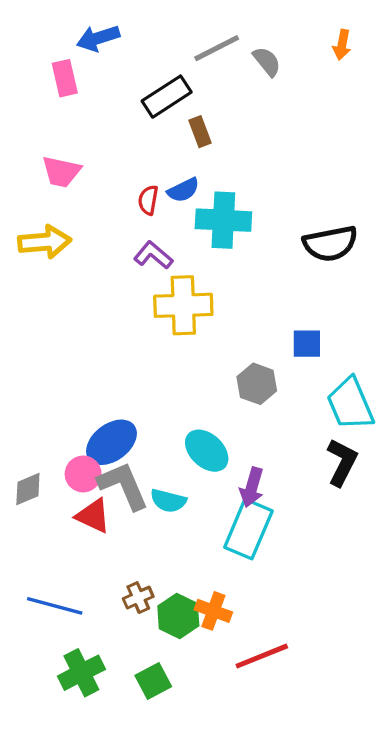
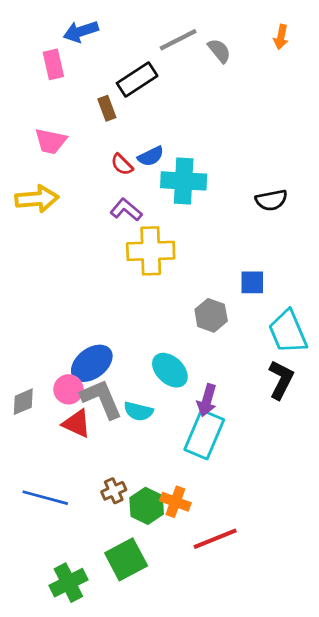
brown rectangle: (200, 132) -> (107, 108), moved
red semicircle: (148, 200) -> (122, 165), turned -55
black semicircle: (330, 244) -> (271, 200), size x0.7
green cross: (81, 673) -> (68, 583), moved
green square: (153, 681) -> (126, 559), size x1.4

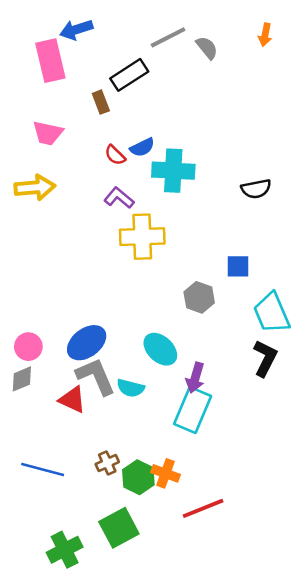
pink rectangle: (53, 64) -> (50, 61), size x1.5
pink circle: (68, 389) -> (28, 347), moved

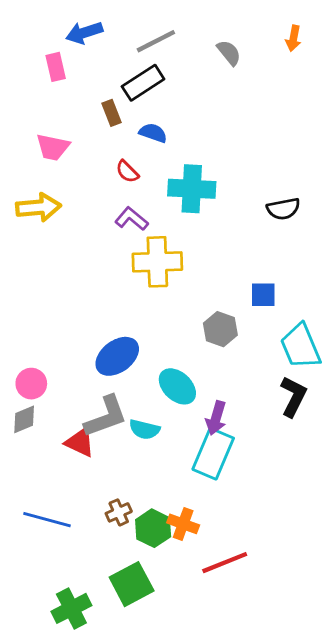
gray line: (168, 37) -> (156, 41), moved
pink rectangle: (50, 61) -> (56, 67), size x0.6
blue semicircle: (142, 147) -> (153, 133), moved, turned -135
blue ellipse: (87, 343) -> (117, 356), moved
gray L-shape: (96, 376) -> (106, 416), turned 93

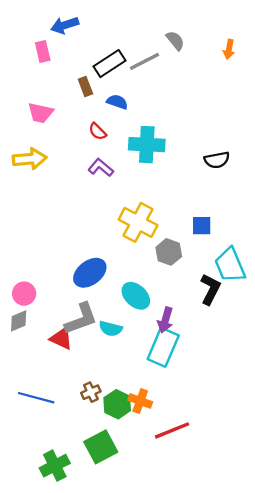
orange arrow: (293, 38) -> (229, 49), moved
gray line: (156, 41) -> (145, 61), moved
yellow cross: (157, 262) -> (138, 222), moved, turned 30
black L-shape: (293, 396) -> (210, 289), moved

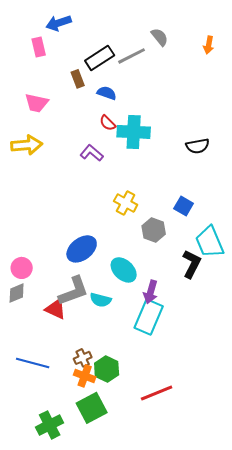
red semicircle: (97, 131) -> (108, 123), moved
yellow cross: (138, 222) -> (126, 203), size x0.7
blue square: (202, 226) -> (184, 206), turned 30
orange cross: (140, 401) -> (85, 376), moved

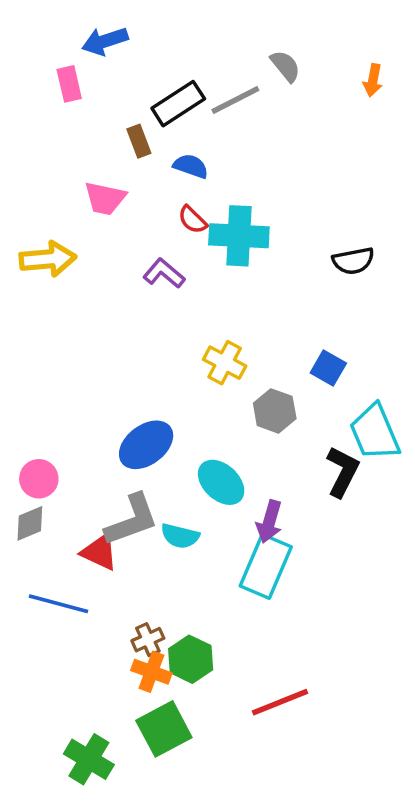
pink trapezoid: (37, 103) -> (105, 198), moved
blue line: (33, 363) -> (58, 604), moved
green cross: (50, 425) -> (89, 759), turned -32

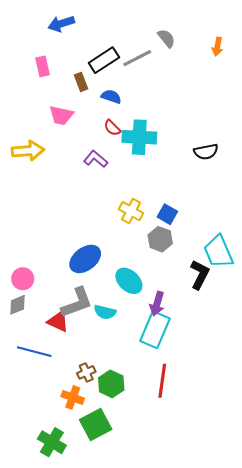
pink rectangle: (69, 84) -> (43, 66), moved
blue square: (328, 368) -> (167, 214), moved
orange cross: (151, 672) -> (73, 397), moved
red line: (280, 702) -> (162, 381), moved, turned -60

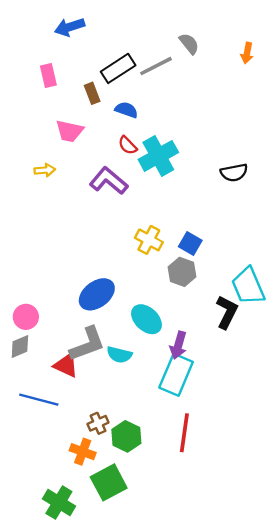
cyan cross: (139, 137) -> (158, 156), turned -32
yellow arrow: (28, 151) -> (45, 170), moved, size x0.6
purple L-shape: (96, 159) -> (109, 181), size x1.4

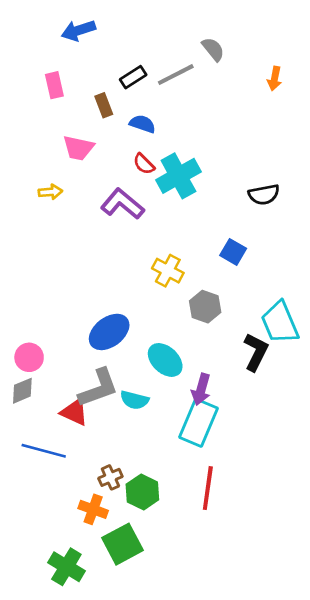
orange arrow: (247, 53) -> (275, 79), moved
black rectangle: (118, 68) -> (133, 77), size x0.7
blue square: (190, 243) -> (233, 252), moved

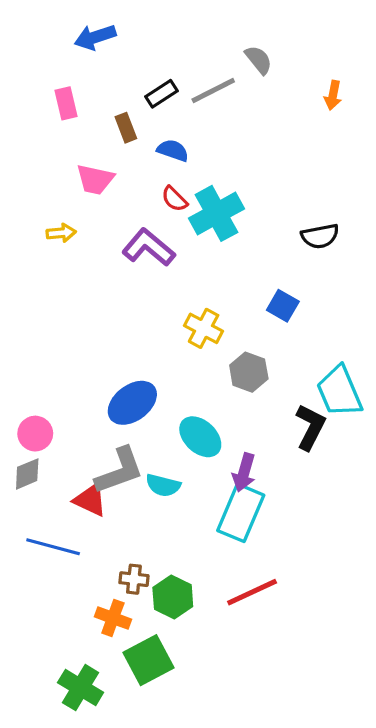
brown cross: (110, 477) -> (134, 579), turned 30
red line: (208, 488) -> (252, 592), turned 57

